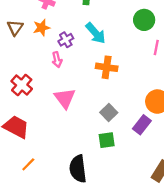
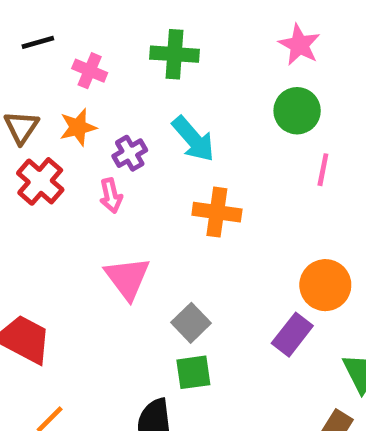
red cross: (22, 85) -> (40, 181), moved
gray square: (109, 113) -> (191, 323), moved
green square: (107, 140) -> (193, 372), moved

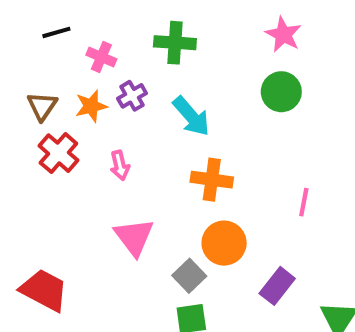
purple cross: (130, 153) -> (132, 96), moved
pink line: (323, 170) -> (304, 202), moved
orange circle: (325, 285) -> (224, 243), moved

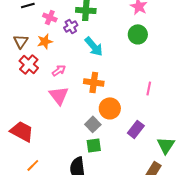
purple cross: (132, 96) -> (71, 26), moved
pink arrow: (120, 165) -> (59, 70), turned -112
orange cross: (212, 180) -> (94, 82), moved
pink triangle: (134, 237) -> (59, 95), moved

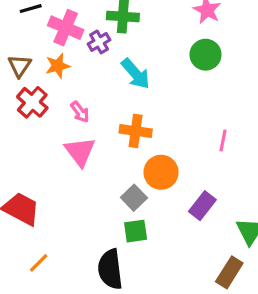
pink cross: (50, 17) -> (66, 28), size x1.5
pink arrow: (59, 70) -> (80, 112), turned 88

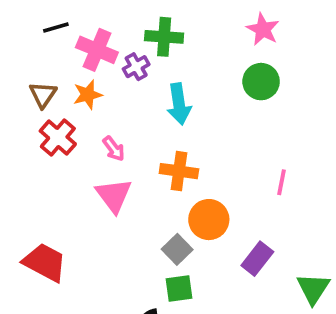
cyan arrow: (136, 74) -> (179, 104), turned 32

